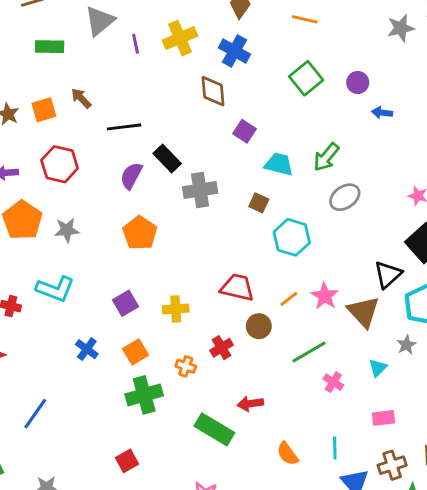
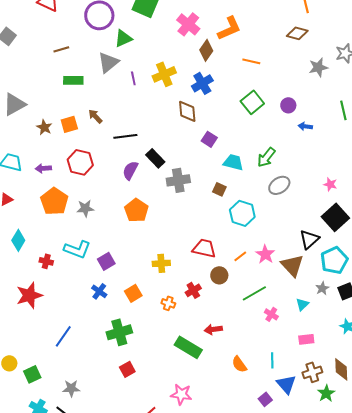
blue cross: (234, 51) -> (202, 83), turned 30
purple square: (126, 303) -> (106, 261), moved
green cross: (144, 395) -> (119, 332), moved

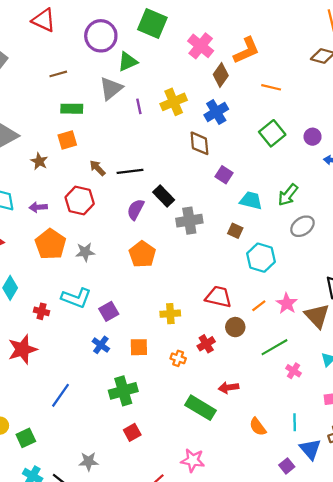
brown arrow: (95, 116) -> (97, 168), moved
orange square: (69, 124) -> (67, 140), moved
orange square: (133, 293) -> (139, 347), turned 30
gray star: (71, 388) -> (89, 461), moved

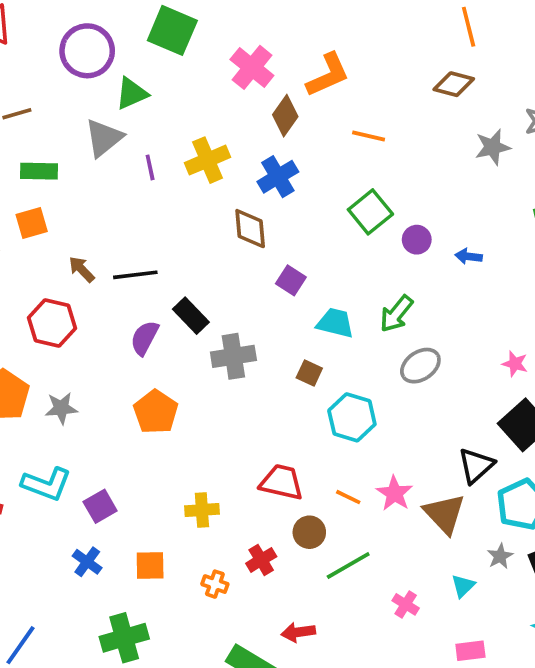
purple circle: (313, 137) -> (417, 240), moved
orange line: (259, 306) -> (348, 497), turned 64
green line: (274, 347) -> (348, 566), moved

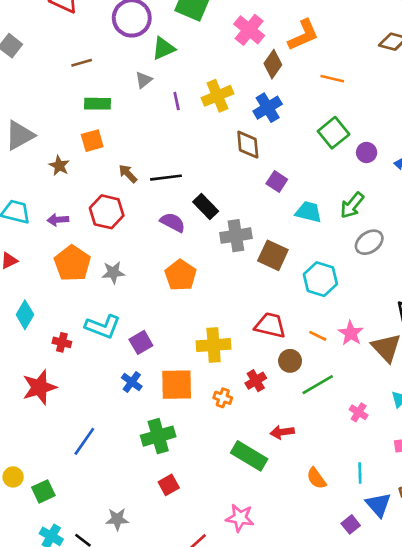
gray triangle: (104, 138) -> (144, 80), size x0.6
purple semicircle: (145, 338) -> (173, 222), turned 90
brown square: (309, 373) -> (273, 255), moved, size x1.6
yellow cross: (202, 510) -> (214, 345), size x1.4
orange square: (150, 566) -> (177, 385), size x1.5

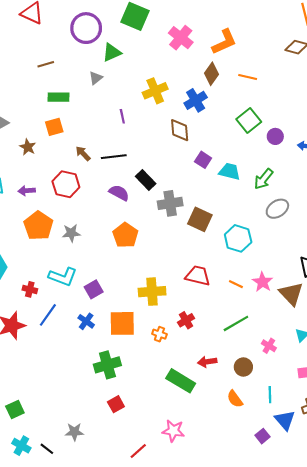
brown diamond: (273, 64) -> (212, 74), moved
purple line: (177, 101) -> (122, 116), moved
cyan trapezoid: (308, 212) -> (230, 172), moved
brown circle: (290, 361) -> (243, 367), moved
blue line: (84, 441) -> (48, 315), moved

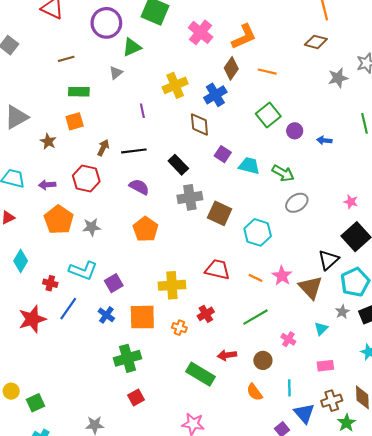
brown arrow: (83, 153) -> (103, 148), turned 70
green arrow: (264, 179) -> (283, 173), turned -100
black rectangle: (146, 180) -> (178, 165), moved

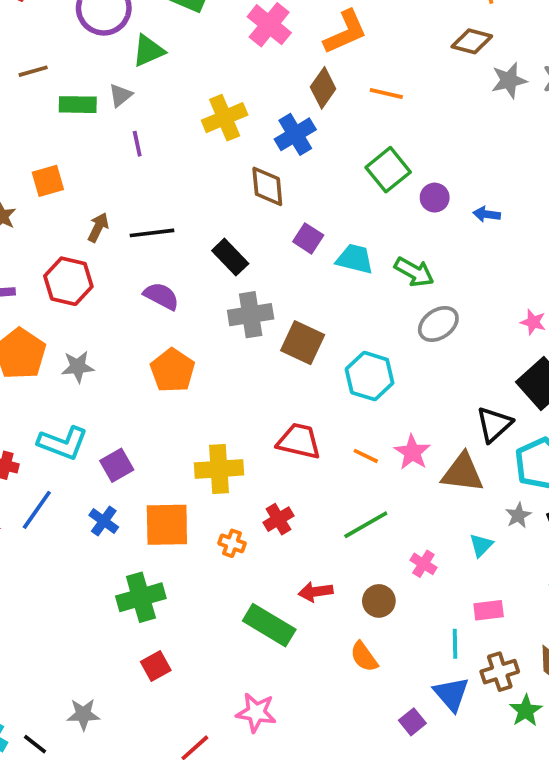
gray star: (338, 78) -> (509, 80), moved
green rectangle: (79, 92) -> (78, 105), moved
purple line: (142, 111) -> (137, 144), moved
brown triangle: (311, 287) -> (463, 473), turned -40
cyan line: (289, 388) -> (455, 644), moved

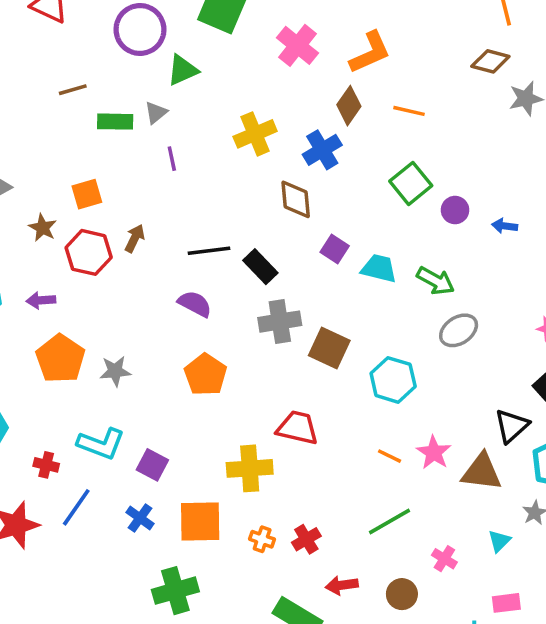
black line: (152, 233) -> (209, 251), moved
red hexagon: (68, 281) -> (89, 252), moved
red trapezoid: (299, 441) -> (297, 428), moved
purple square: (117, 465) -> (152, 465), turned -32
red cross: (278, 519) -> (306, 539), moved

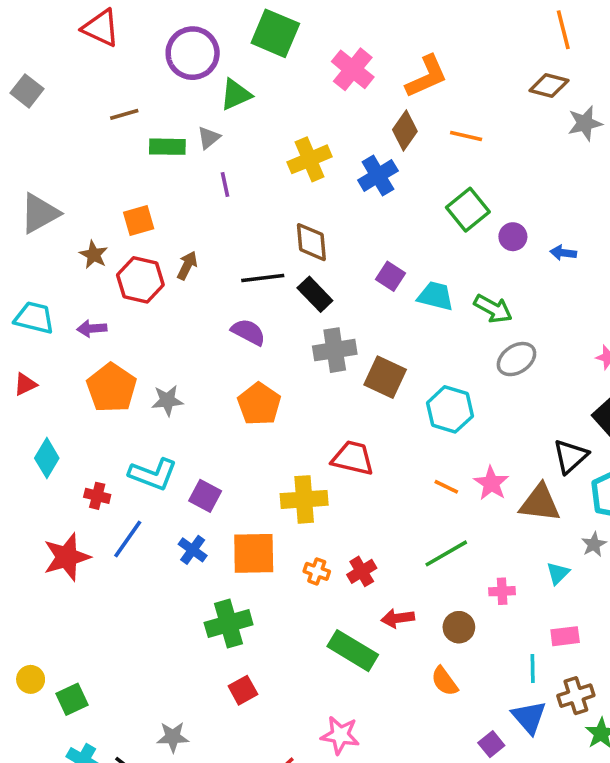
brown diamond: (296, 199) -> (311, 242), moved
pink cross: (444, 559) -> (502, 591), turned -35

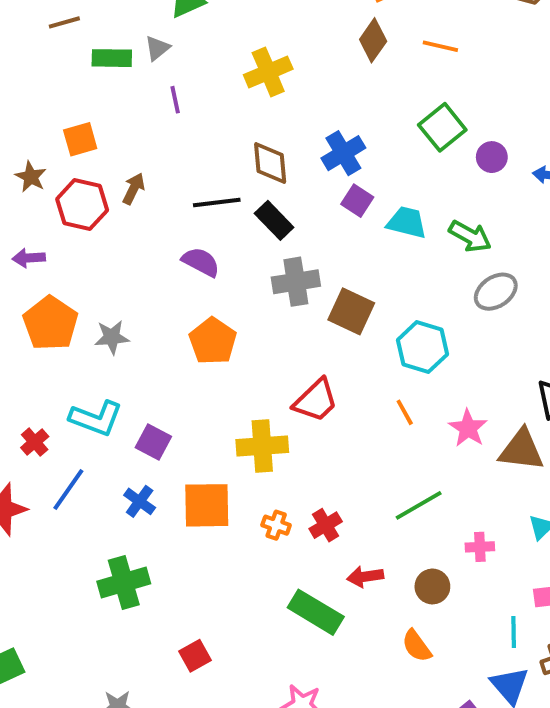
blue cross: (378, 175) -> (343, 153), moved
red trapezoid: (353, 458) -> (316, 400), turned 123
orange line: (446, 487) -> (405, 412), moved, turned 35
red cross: (97, 496) -> (35, 442), turned 35
green cross: (229, 624) -> (124, 583), moved

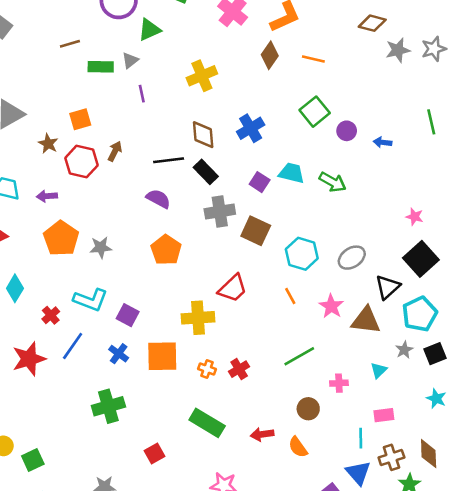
purple square: (357, 201) -> (260, 182), moved
gray ellipse: (496, 292) -> (352, 258), moved
red arrow: (365, 577) -> (262, 434), moved
green rectangle: (316, 612) -> (207, 423), moved

